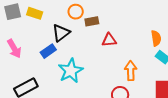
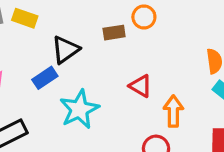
orange circle: (76, 12) -> (144, 17), moved
red triangle: (109, 40) -> (141, 86), moved, turned 35

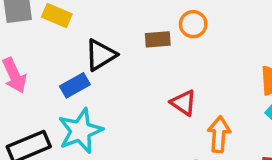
cyan star: (79, 109) -> (80, 131), moved

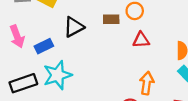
blue rectangle: (75, 85) -> (44, 46), moved
red triangle: (183, 103) -> (141, 40), moved, turned -42

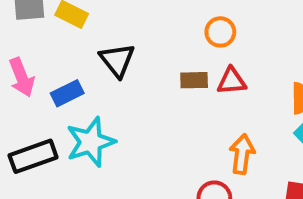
brown rectangle: (111, 19) -> (194, 80), moved
black triangle: (74, 27) -> (117, 60), turned -40

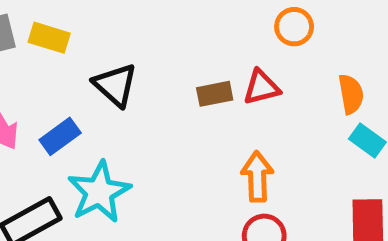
orange circle: (220, 32) -> (294, 27), moved
orange arrow: (242, 154) -> (257, 177), moved

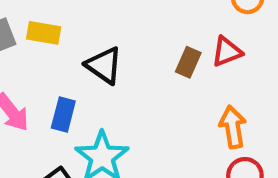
brown rectangle: (215, 94) -> (188, 62), turned -48
blue rectangle: (60, 136) -> (63, 114), turned -32

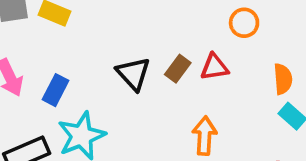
black triangle: (104, 65) -> (133, 74), moved

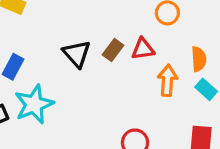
orange arrow: (205, 136) -> (167, 80), moved

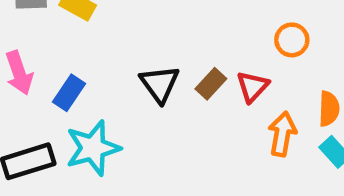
red triangle: (143, 49) -> (253, 87), turned -45

